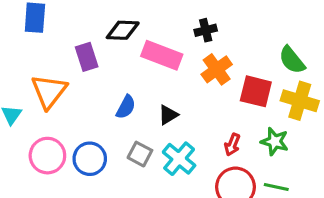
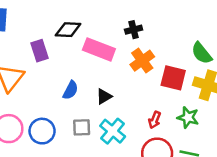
gray square: (140, 154) -> (82, 127), turned -30

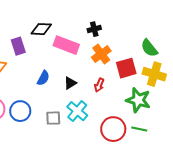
red square: (173, 78) -> (126, 68), turned -30
green star: (188, 117) -> (138, 100), size x1.4
red arrow: (155, 120) -> (99, 85), moved
gray square: (82, 127) -> (53, 118), moved

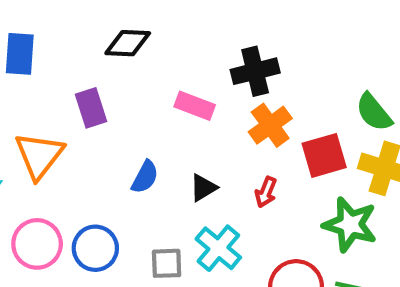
black diamond: (41, 29) -> (128, 43), moved
black cross: (94, 29) -> (255, 71), size x1.5
pink rectangle: (66, 45) -> (195, 106), size x0.7

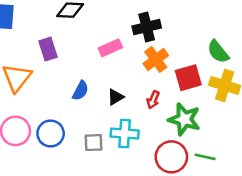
pink rectangle: (195, 106) -> (110, 48), turned -45
green star: (350, 224) -> (184, 119), moved
cyan cross: (218, 248) -> (125, 134), turned -36

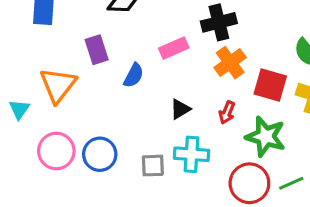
red square: (188, 78) -> (270, 85), turned 32
blue semicircle: (80, 91) -> (134, 75), moved
green line: (205, 157) -> (291, 183), turned -36

